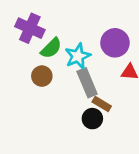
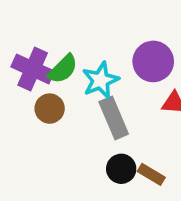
purple cross: (30, 28) -> (33, 69), moved
brown rectangle: (102, 104) -> (151, 174), moved

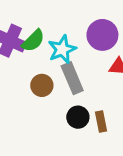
brown circle: (50, 109) -> (42, 85), moved
brown rectangle: (151, 174) -> (101, 121), turned 48

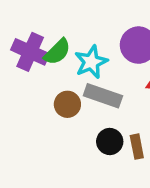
gray rectangle: (72, 78) -> (103, 96), turned -48

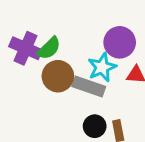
cyan star: (91, 62) -> (102, 67), moved
brown circle: (67, 104) -> (58, 76), moved, size x1.4

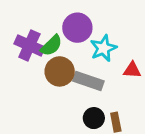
purple circle: (120, 42) -> (77, 28), moved
cyan star: (102, 67) -> (103, 48), moved

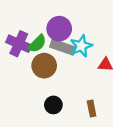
gray rectangle: (88, 81) -> (63, 47), moved
black circle: (94, 118) -> (53, 105), moved

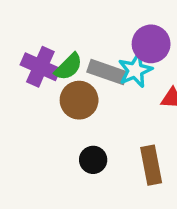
purple circle: (59, 29) -> (151, 44), moved
brown rectangle: (92, 108) -> (151, 165), size x1.5

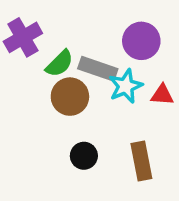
purple cross: (40, 67) -> (23, 37), moved, turned 36
cyan star: (135, 70) -> (126, 86), moved

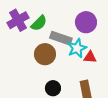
green semicircle: (60, 63) -> (39, 23), moved
red triangle: (162, 95) -> (90, 57), moved

